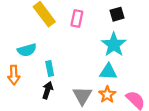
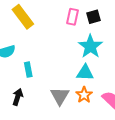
pink rectangle: (77, 19) -> (72, 17), moved
black arrow: (48, 90) -> (18, 97), moved

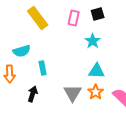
pink rectangle: (72, 17) -> (74, 18), moved
black square: (94, 17) -> (98, 14), moved
cyan star: (90, 46) -> (93, 41), moved, size x0.7

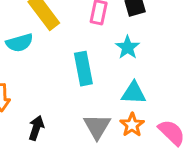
cyan semicircle: (22, 51) -> (19, 43), moved
cyan rectangle: (43, 68) -> (83, 69), moved, size x1.5

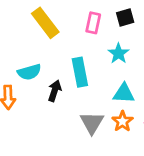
cyan semicircle: (19, 43) -> (29, 72), moved
black arrow: (36, 128) -> (55, 91), moved

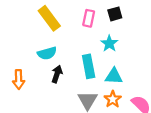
cyan semicircle: (29, 72) -> (47, 53), moved
cyan rectangle: (80, 72) -> (89, 66), moved

